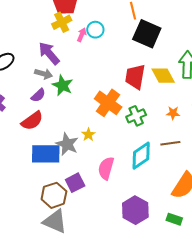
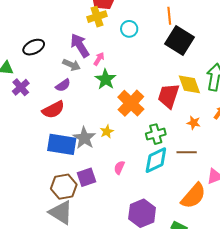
pink arrow: (82, 35) -> (99, 59), moved
red trapezoid: (135, 77) -> (169, 96), moved
green star: (63, 85) -> (106, 79), moved
green cross: (136, 116) -> (156, 134), moved
pink semicircle: (106, 168) -> (119, 168), size x0.6

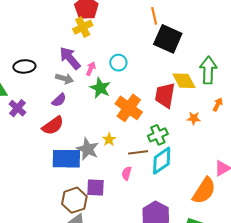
cyan circle: (129, 29) -> (118, 63), moved
black ellipse: (34, 47) -> (24, 66), turned 30
brown line: (187, 152) -> (138, 152), moved
purple square: (86, 177) -> (96, 188), turned 30

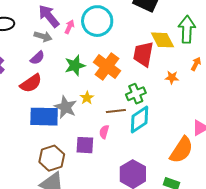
cyan circle: (118, 63) -> (97, 21), size x1.8
green star: (100, 88) -> (75, 65), moved, turned 30
purple square: (96, 188) -> (85, 145), moved

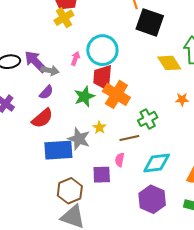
purple arrow: (49, 16) -> (35, 62), moved
red trapezoid: (143, 54) -> (103, 77), moved
cyan diamond: (139, 120) -> (157, 163), moved, turned 32

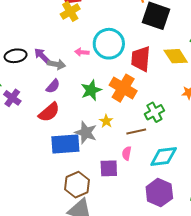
pink arrow: (75, 58) -> (82, 52), turned -104
purple arrow: (35, 62) -> (42, 56), size x0.7
red trapezoid: (103, 77) -> (141, 59), moved

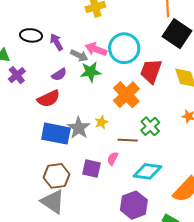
pink arrow: (82, 52) -> (96, 49), size x1.5
gray arrow: (56, 64) -> (79, 56), moved
green star: (91, 90) -> (91, 72), moved
green cross: (154, 112) -> (150, 126), turned -30

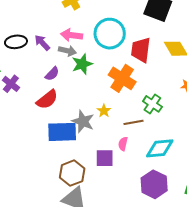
pink arrow: (96, 49) -> (72, 35), moved

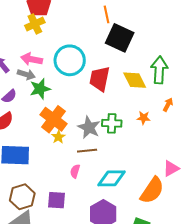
orange cross: (122, 78) -> (54, 119), moved
green cross: (152, 104) -> (112, 123), moved, turned -36
gray star: (83, 121) -> (89, 127), moved
purple square: (105, 158) -> (56, 200), moved

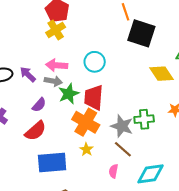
cyan circle: (70, 60) -> (95, 62), size x0.7
red trapezoid: (100, 79) -> (94, 97), moved
yellow star: (58, 137) -> (86, 149), moved
brown line: (87, 151) -> (123, 149), turned 54

